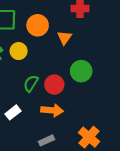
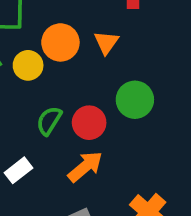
orange circle: (38, 25) -> (60, 42), moved
orange arrow: (52, 110) -> (85, 167), turned -45

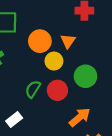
yellow circle: (28, 65) -> (54, 61), moved
orange arrow: (85, 167) -> (80, 117), moved

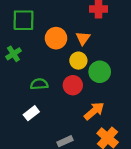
yellow circle: (54, 61) -> (78, 61), moved
green semicircle: (33, 89) -> (39, 84), moved, turned 54

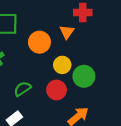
orange triangle: (83, 38) -> (67, 32), moved
green semicircle: (39, 84) -> (22, 89), turned -30

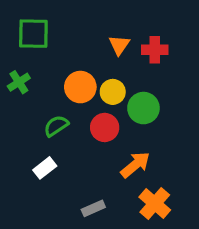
red cross: (83, 13) -> (155, 50), moved
orange circle: (39, 42) -> (80, 87), moved

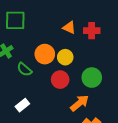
orange triangle: (119, 45) -> (69, 28), turned -40
green circle: (143, 108) -> (92, 78), moved
green semicircle: (56, 126) -> (24, 69), moved, turned -105

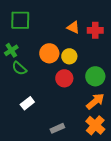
green semicircle: (24, 69) -> (19, 68), moved
orange arrow: (79, 103) -> (95, 101), moved

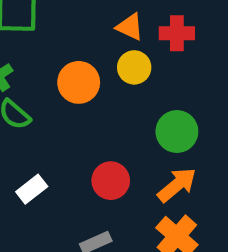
yellow circle: (69, 56) -> (134, 67), moved
red circle: (64, 78) -> (111, 181), moved

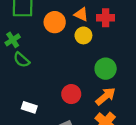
orange circle: (79, 82) -> (55, 22), moved
white rectangle: (32, 189) -> (29, 107), moved, turned 56

